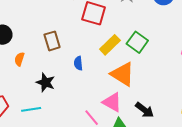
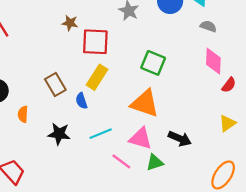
yellow rectangle: (110, 45) -> (97, 77), moved
blue semicircle: (78, 63) -> (81, 101), moved
cyan line: (31, 109) -> (101, 134), moved

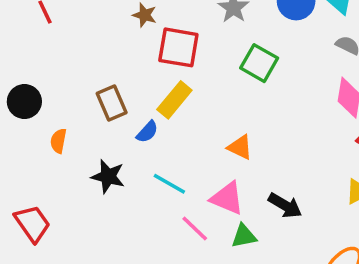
green square: (153, 63) -> (259, 63), moved
blue semicircle: (81, 101) -> (147, 132), turned -126
orange triangle: (145, 103) -> (240, 147), size x0.6
cyan line: (101, 134) -> (169, 184), turned 45

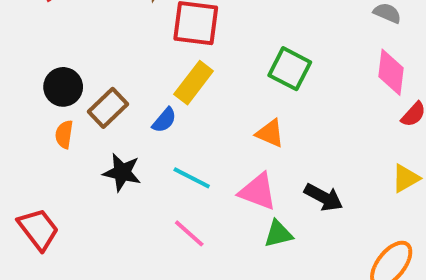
green square: (259, 63) -> (290, 69), moved
black circle: (24, 102) -> (63, 87), moved
brown rectangle: (112, 103) -> (108, 108), moved, turned 72
pink line: (195, 229) -> (189, 233), moved

